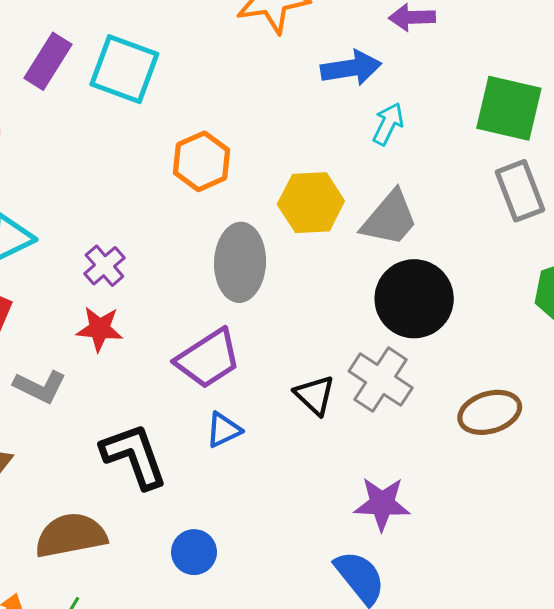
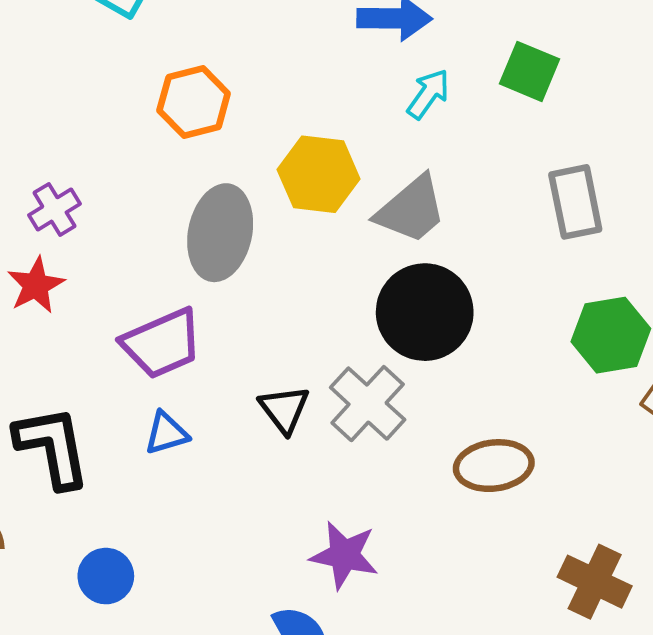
green square: (509, 108) -> (529, 71), moved, size x0.7
red star: (100, 329) -> (36, 285), turned 30

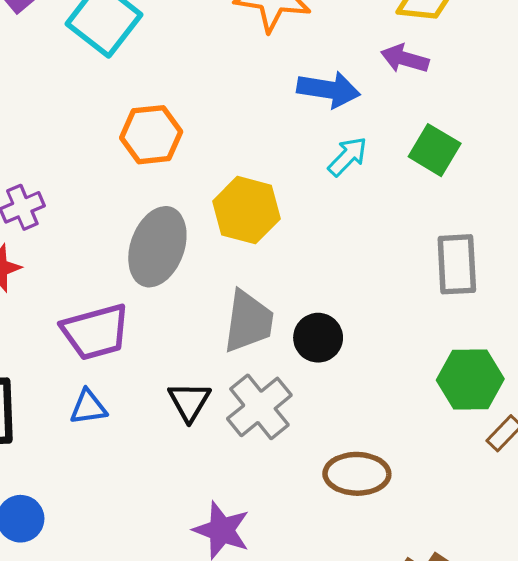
gray trapezoid: (411, 210) -> (248, 321), moved, turned -50
black circle: (425, 312) -> (318, 338), size x0.6

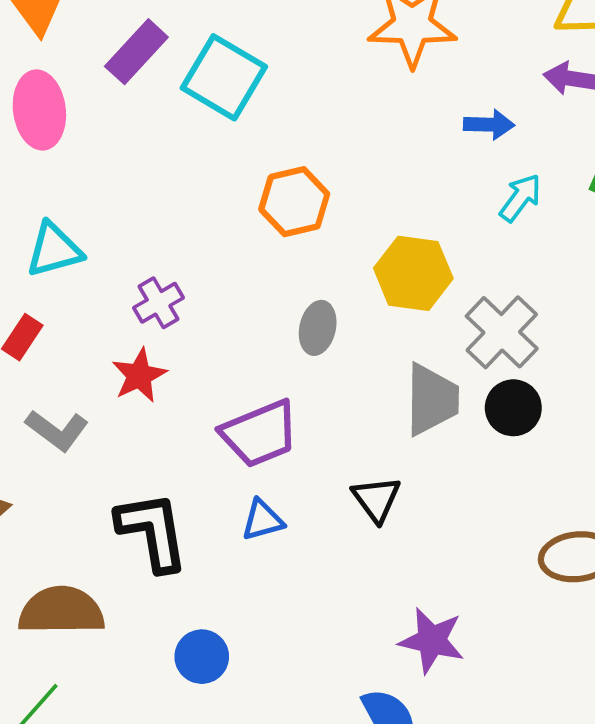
blue arrow: (329, 90) -> (489, 125), size x0.7
gray ellipse: (157, 247) -> (318, 328), size x0.6
gray cross: (259, 407) -> (502, 332), moved

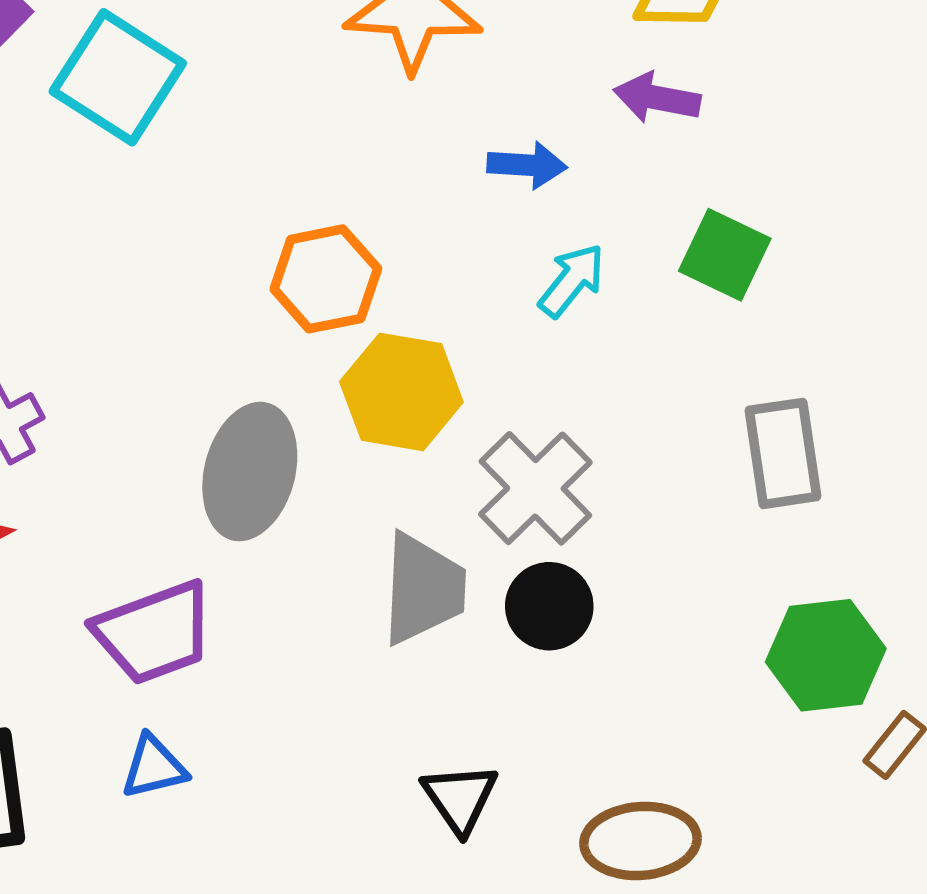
orange hexagon: (294, 202) -> (326, 279), moved
gray ellipse: (318, 328) -> (250, 472), size x1.6
black triangle: (376, 499) -> (460, 798), moved

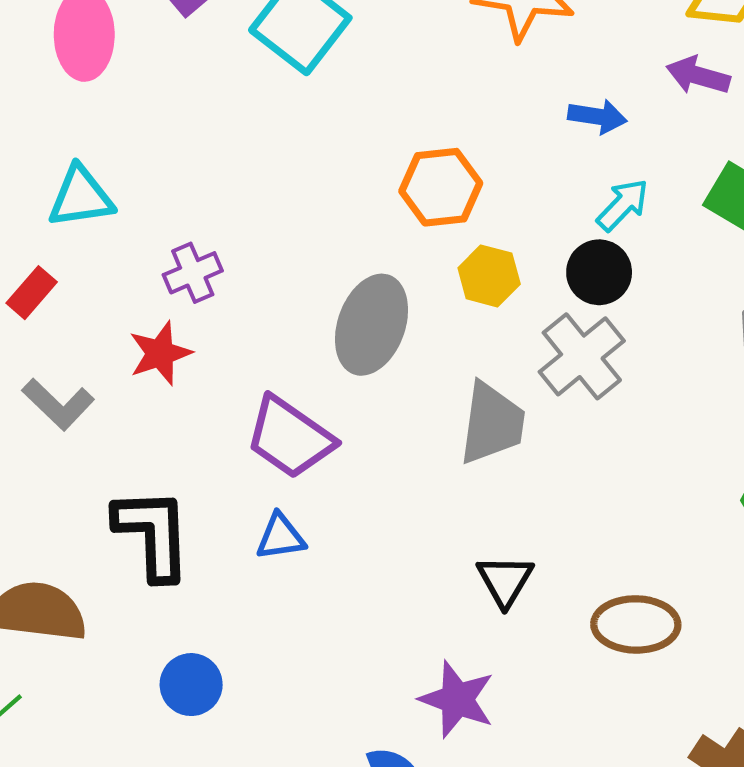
yellow hexagon: (401, 392) -> (489, 276), size x0.7
black circle: (549, 606) -> (599, 272), moved
purple trapezoid: (154, 632) -> (290, 437), turned 50

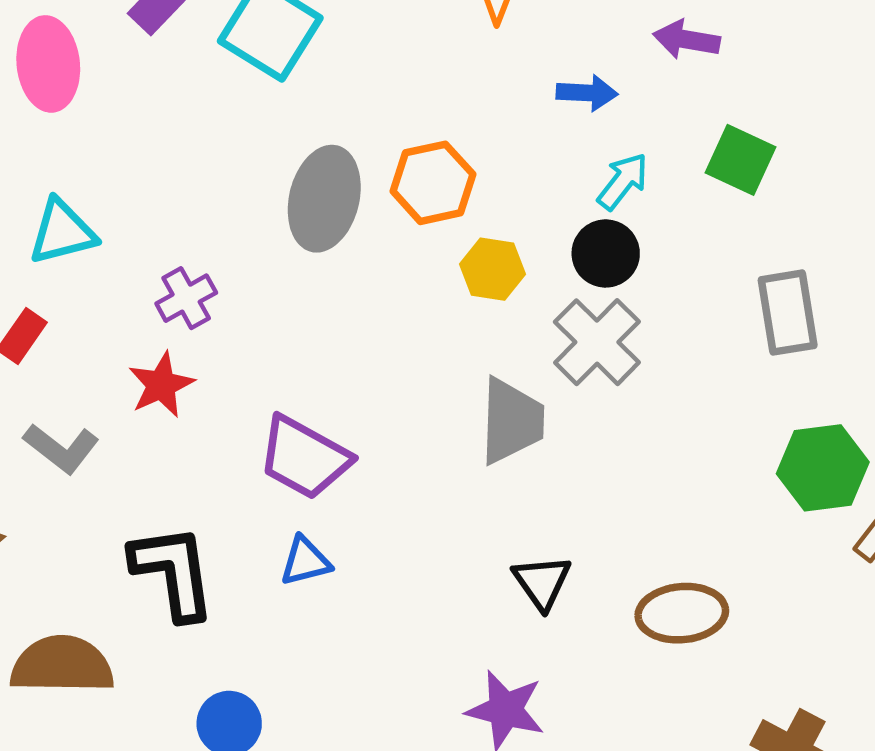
gray ellipse: (372, 325) -> (324, 199), moved

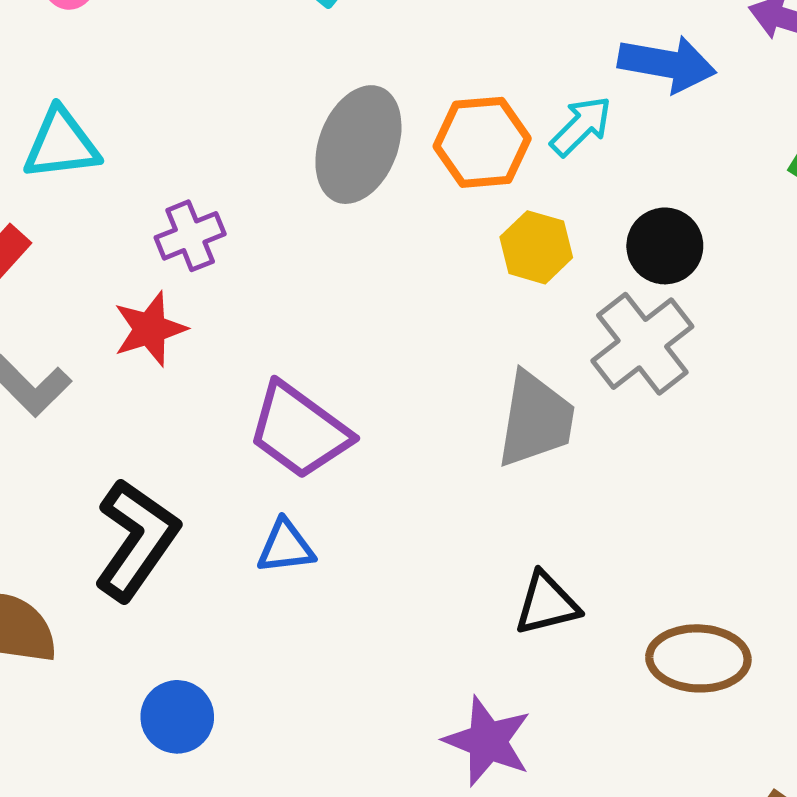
blue arrow: (587, 93) -> (667, 64), size x1.4
cyan arrow: (623, 181) -> (581, 126), moved
black L-shape: (173, 572) -> (136, 540), turned 36
black triangle: (542, 582) -> (547, 604), turned 44

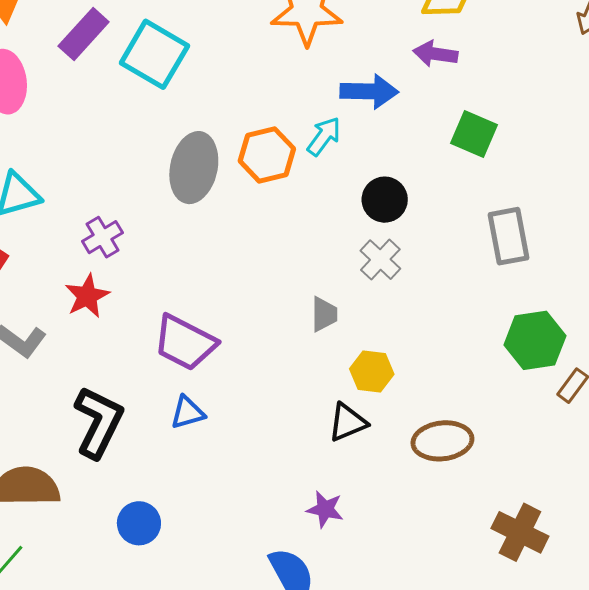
yellow hexagon: (536, 247) -> (372, 372), moved
gray cross: (642, 344) -> (380, 260), size x0.7
gray trapezoid: (536, 420) -> (324, 314), size x0.6
purple star: (488, 741) -> (325, 509), size x0.7

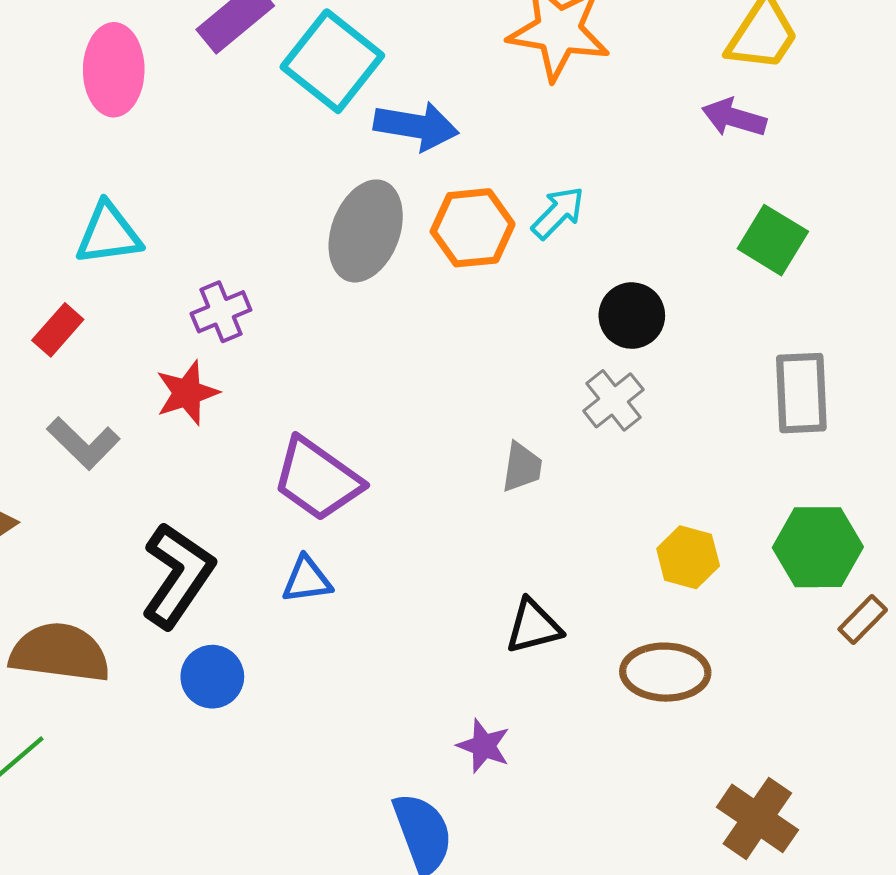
blue arrow: (369, 91) -> (416, 126), moved
yellow hexagon: (372, 372) -> (688, 557), moved
blue circle: (139, 523) -> (212, 677), moved

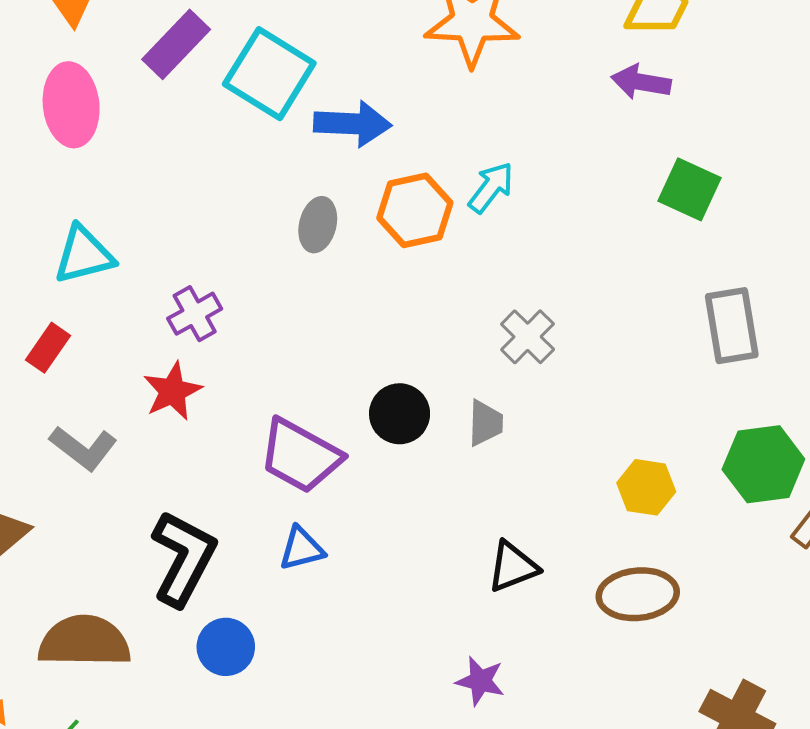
gray ellipse: (366, 231) -> (318, 225), size x0.6
black circle: (632, 316) -> (400, 414), moved
gray cross: (613, 400) -> (528, 337), moved

